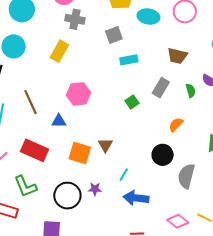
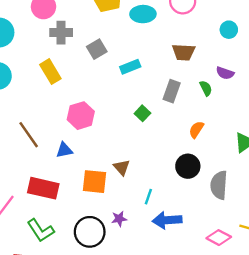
gray square: (114, 35) -> (97, 49), moved
yellow rectangle: (59, 51) -> (50, 72), turned -50

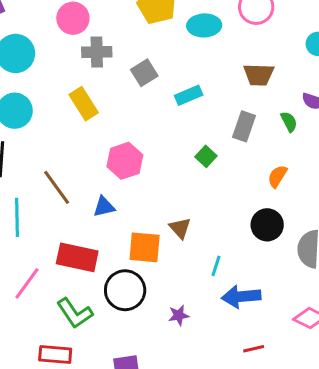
purple star: (119, 219) -> (179, 315), moved
black circle: (90, 232) -> (125, 290), moved

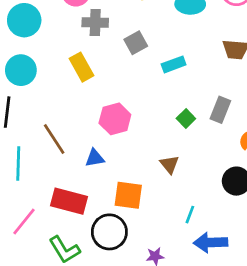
gray rectangle: (244, 126) -> (220, 110), moved
brown triangle: (180, 228) -> (170, 164), moved

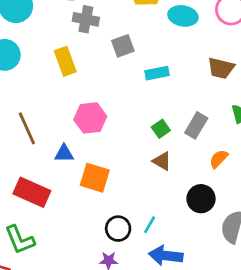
brown triangle: (170, 164) -> (162, 161), moved, turned -30
orange square: (128, 195) -> (95, 178), moved
black circle: (109, 232) -> (118, 229), moved, size x0.7

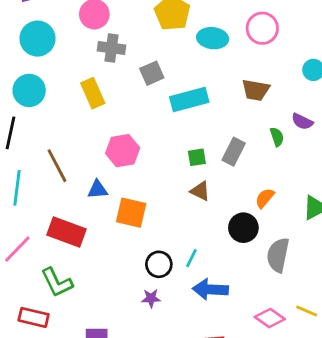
cyan rectangle: (157, 73) -> (189, 100), size x1.5
green square: (161, 129) -> (197, 157), turned 30
orange semicircle: (219, 159) -> (265, 198), moved

